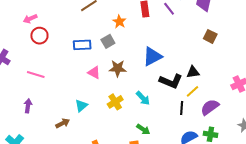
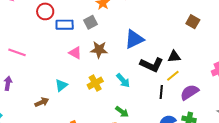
red circle: (39, 36) -> (45, 11), moved

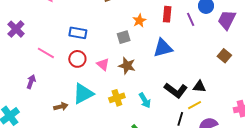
red circle: (45, 11) -> (77, 59), moved
blue rectangle: (65, 25) -> (78, 33), moved
blue triangle: (134, 39) -> (163, 48), moved
cyan triangle: (61, 85) -> (83, 94), size x1.6

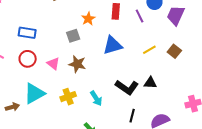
yellow line: (195, 105) -> (149, 50), moved

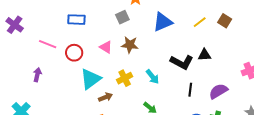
red circle: (28, 59) -> (74, 53), moved
brown arrow: (12, 107) -> (106, 97), moved

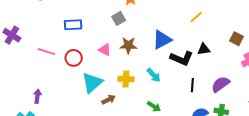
brown square: (225, 21) -> (236, 39), moved
blue triangle: (163, 22) -> (162, 40), moved
purple arrow: (37, 75) -> (37, 96), moved
yellow cross: (125, 78) -> (126, 79), turned 35

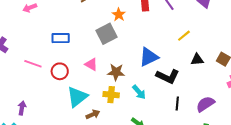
gray square: (119, 18) -> (106, 34), size x1.5
brown star: (128, 45) -> (116, 72), moved
black triangle: (204, 49) -> (197, 60), moved

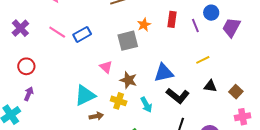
blue rectangle: (61, 38) -> (82, 34), turned -42
pink line: (33, 64) -> (57, 32), moved
red circle: (60, 71) -> (26, 66), moved

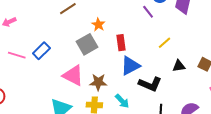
red rectangle: (172, 19) -> (121, 43), moved
pink triangle: (106, 67) -> (73, 76), size x1.6

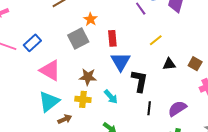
blue triangle: (130, 66) -> (121, 62), turned -35
pink triangle: (73, 76) -> (50, 70), moved
black L-shape: (150, 84) -> (139, 81), turned -105

